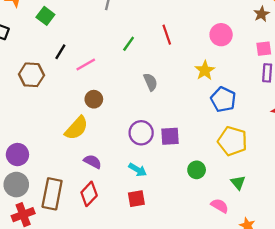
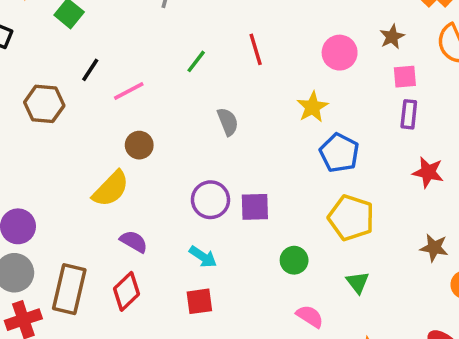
brown star: (262, 14) -> (392, 37), moved
pink semicircle: (220, 206) -> (310, 316), moved

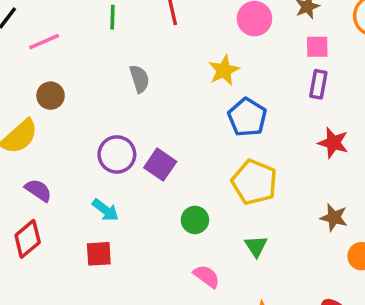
green line: (196, 61) -> (112, 17), turned -40
purple square: (255, 207) -> (160, 165), turned 32

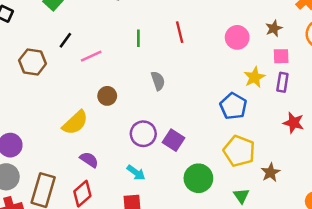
yellow star: (224, 70) -> (255, 77), moved
brown circle: (51, 96) -> (107, 96), moved
brown star: (334, 218) -> (271, 172), moved, turned 30
green circle: (195, 220) -> (198, 178), size x1.5

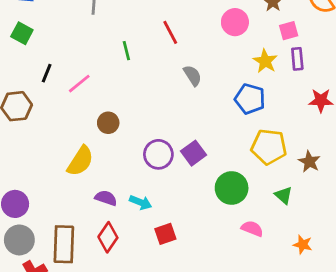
gray semicircle: (158, 81) -> (193, 75), moved
purple square: (174, 140) -> (194, 153), turned 35
cyan arrow: (136, 173) -> (141, 202), moved

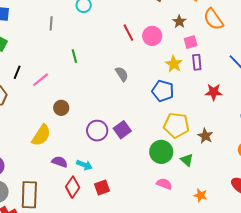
red line: (170, 32) -> (128, 33), moved
green circle: (232, 188) -> (161, 152), moved
red diamond: (108, 237) -> (73, 187), moved

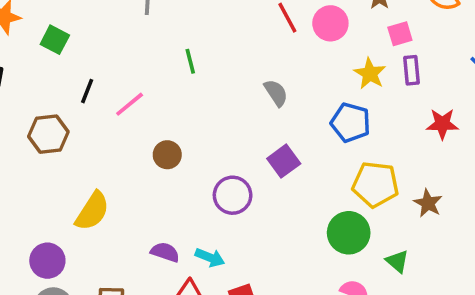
purple square: (122, 130) -> (284, 161), moved
yellow semicircle: (41, 135) -> (92, 211), moved
green triangle: (187, 160) -> (397, 261), moved

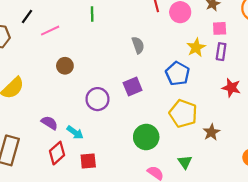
green circle: (349, 233) -> (146, 137), moved

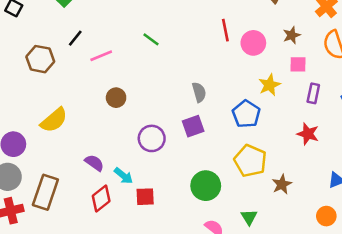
green line: (92, 14) -> (151, 39), turned -56
gray semicircle: (138, 45) -> (199, 92), moved
purple rectangle: (221, 52) -> (313, 93), moved
red square: (88, 161) -> (145, 197), moved

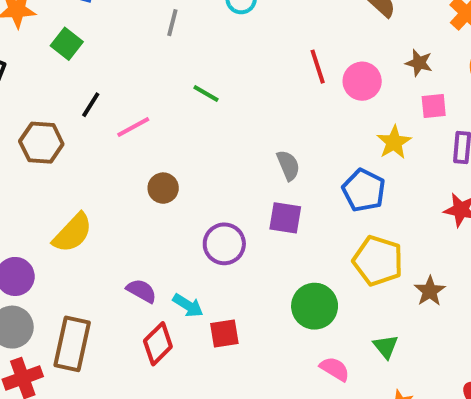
brown star: (292, 35) -> (419, 63), turned -30
purple square: (193, 126) -> (285, 218), turned 35

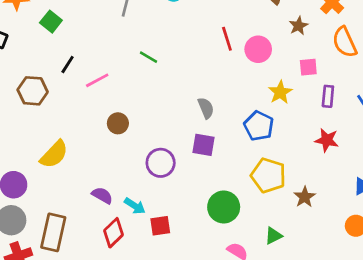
brown star: (419, 63) -> (298, 26), moved, turned 30
green triangle: (386, 347) -> (273, 236), turned 42

